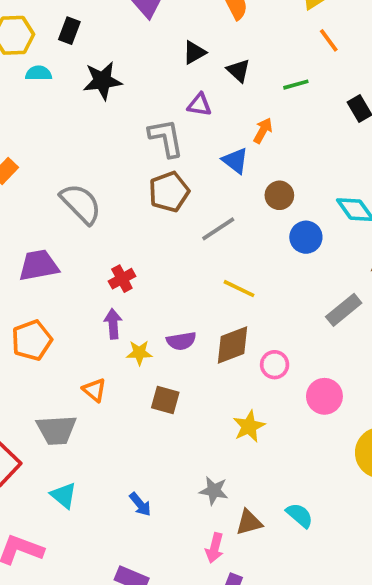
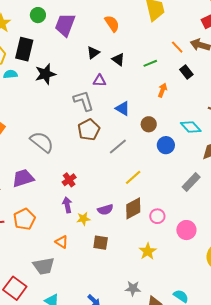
black rectangle: (69, 31) -> (24, 49), size x1.6
orange line: (329, 40) -> (177, 47), moved
orange arrow: (263, 131) -> (162, 90), moved
yellow line: (239, 289) -> (133, 177), turned -60

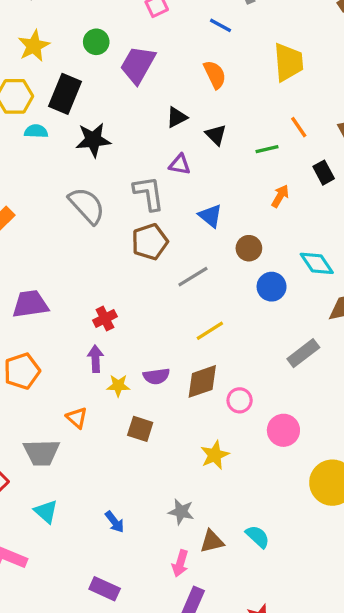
orange line: (177, 47) -> (299, 127), moved
gray semicircle: (42, 142) -> (87, 206), moved

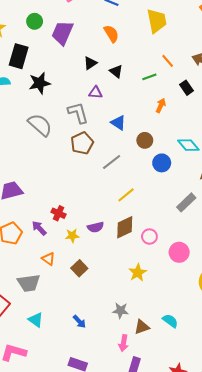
red cross: (105, 318) -> (59, 213), moved, turned -32
purple arrow: (96, 359) -> (39, 228), moved, turned -35
brown square: (140, 429) -> (79, 268), moved, turned 35

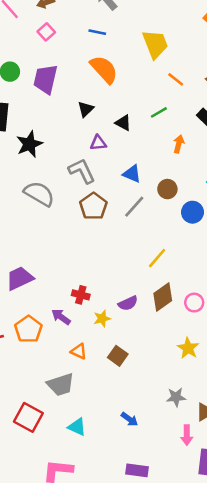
orange semicircle: (111, 34) -> (104, 69), size x1.4
orange line: (168, 61) -> (176, 79), moved
black triangle: (116, 71) -> (123, 123), moved
gray line: (112, 162) -> (134, 207), moved

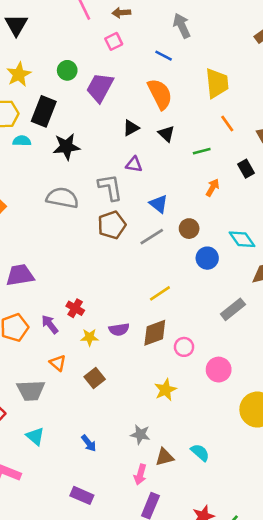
black triangle: (123, 123) -> (166, 134), moved
gray semicircle: (39, 194) -> (62, 198), turned -36

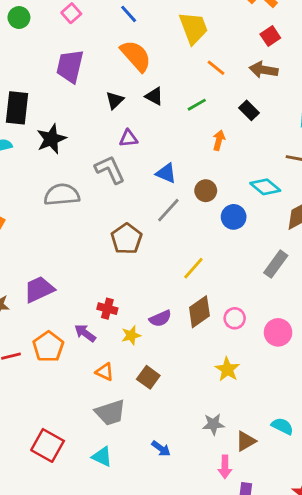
blue line: (164, 56) -> (129, 14), turned 36
green circle: (67, 70) -> (19, 18), moved
brown pentagon: (112, 225) -> (126, 239), moved
gray trapezoid: (31, 390) -> (110, 413), moved

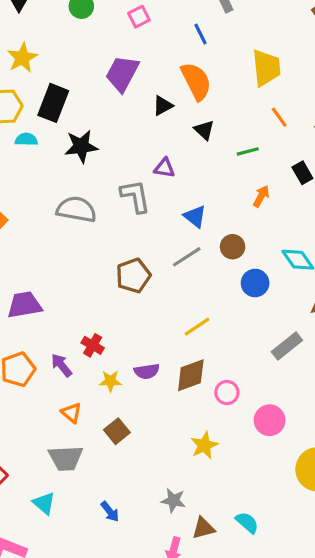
black triangle: (115, 100) -> (163, 106), moved

